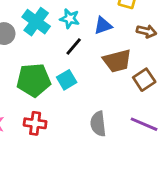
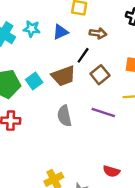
black line: (74, 47) -> (83, 55), moved
brown trapezoid: (117, 61) -> (64, 76), moved

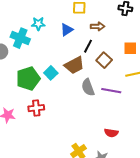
cyan star: (32, 29) -> (38, 24), moved
gray semicircle: (64, 116) -> (88, 87), moved
red semicircle: (111, 171) -> (111, 133), moved

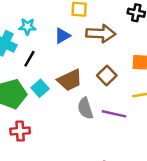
brown arrow: (98, 26) -> (101, 33), size x1.6
black line: (88, 46) -> (29, 59), moved

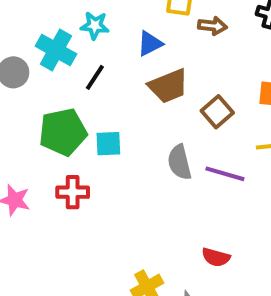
brown arrow: (101, 33) -> (212, 26), moved, size x0.6
brown trapezoid: (70, 80) -> (168, 86), moved
cyan square: (40, 88) -> (108, 144), moved, turned 35

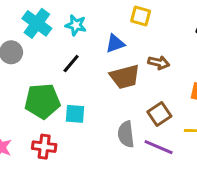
brown arrow: (212, 26) -> (159, 63), moved
cyan cross: (56, 50) -> (37, 23), moved
brown square: (217, 112) -> (159, 114), moved

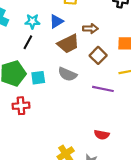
cyan star: (76, 25) -> (32, 21), moved
brown square: (159, 114) -> (98, 55), moved
gray semicircle: (126, 134) -> (67, 74), moved, turned -48

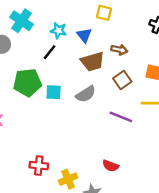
blue triangle: (56, 21) -> (84, 35), turned -48
gray semicircle: (67, 74) -> (86, 94), turned -66
red cross: (21, 106) -> (39, 166), moved

